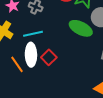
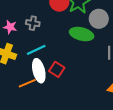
orange line: (17, 64) -> (27, 83), turned -66

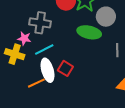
gray cross: (33, 23) -> (40, 23), size x1.5
pink star: (10, 27) -> (24, 38), moved

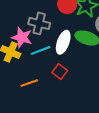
pink star: (24, 38) -> (22, 37), size x1.5
white ellipse: (48, 70) -> (63, 42), moved, turned 30

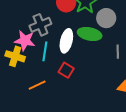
gray cross: (39, 23) -> (40, 25), turned -30
cyan line: (41, 50) -> (45, 51), turned -54

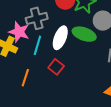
orange line: (37, 85) -> (25, 78), turned -54

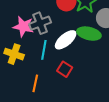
pink star: (19, 32) -> (23, 26), moved
white ellipse: (60, 38) -> (66, 40), turned 35

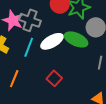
gray cross: (40, 23) -> (30, 20), turned 30
red square: (65, 69) -> (54, 78), moved

